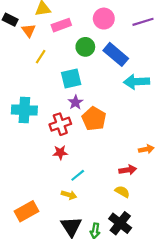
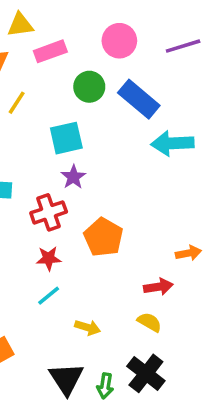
orange pentagon: (94, 119) -> (103, 237), moved
cyan line: (78, 175) -> (49, 296), moved
yellow arrow: (69, 195) -> (88, 327), moved

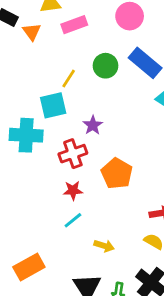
green circle: (89, 87) -> (106, 66), moved
yellow line: (17, 103) -> (69, 78), moved
cyan square: (66, 138) -> (53, 105), moved

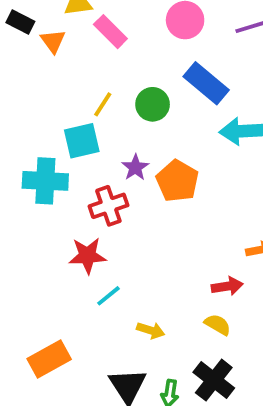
pink rectangle: (74, 25) -> (110, 32), turned 65
green circle: (106, 66) -> (153, 104), moved
orange pentagon: (117, 173) -> (177, 181), moved
red star: (73, 190) -> (87, 256), moved, size x1.4

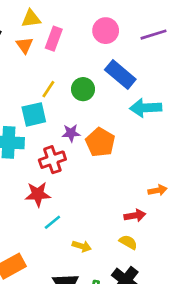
pink rectangle: (110, 32) -> (54, 39), turned 65
orange triangle: (53, 41) -> (24, 45), moved
purple star: (135, 168) -> (71, 133), turned 30

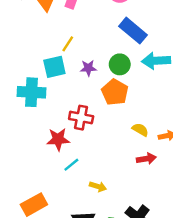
green circle: (83, 89) -> (120, 64), moved
purple star: (71, 133) -> (88, 68), moved
red cross: (52, 160) -> (81, 118), moved, turned 30
yellow semicircle: (128, 242) -> (140, 130), moved

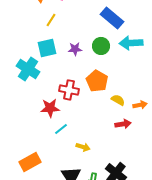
yellow line: (68, 44) -> (51, 20), moved
cyan cross: (32, 92) -> (28, 69), turned 30
orange pentagon: (115, 92) -> (97, 81), moved

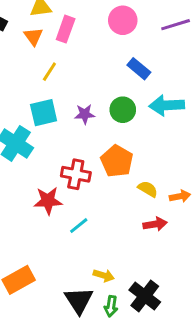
blue rectangle: (112, 18) -> (139, 69), size x0.7
cyan line: (61, 129) -> (79, 226), moved
yellow arrow: (83, 147) -> (104, 275), moved

